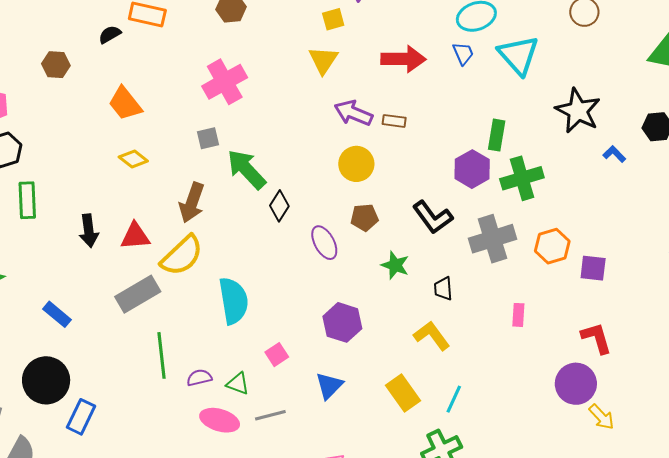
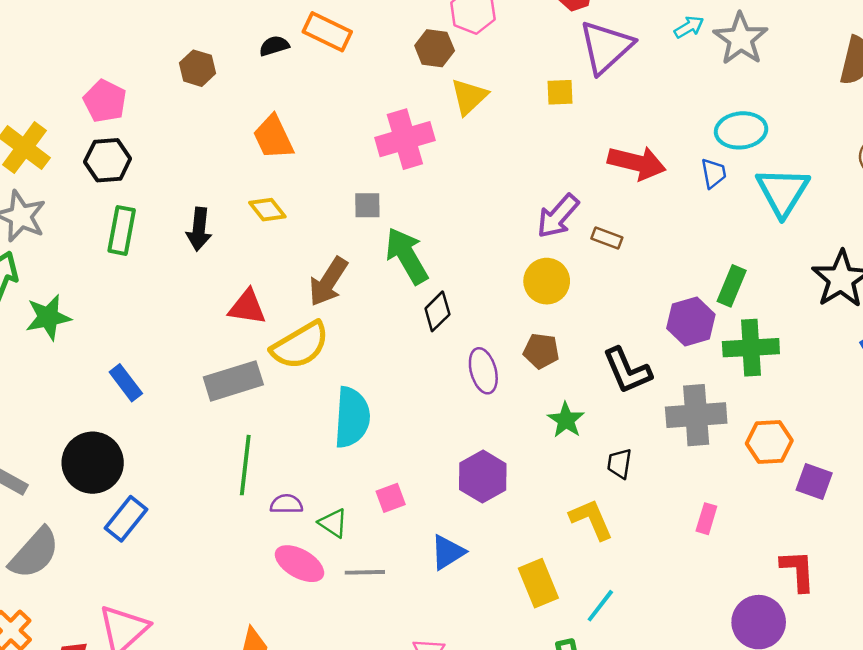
yellow triangle: (323, 60) -> (469, 97), moved
purple arrow: (353, 113) -> (558, 216), turned -84
black arrow: (89, 231) -> (199, 229), moved

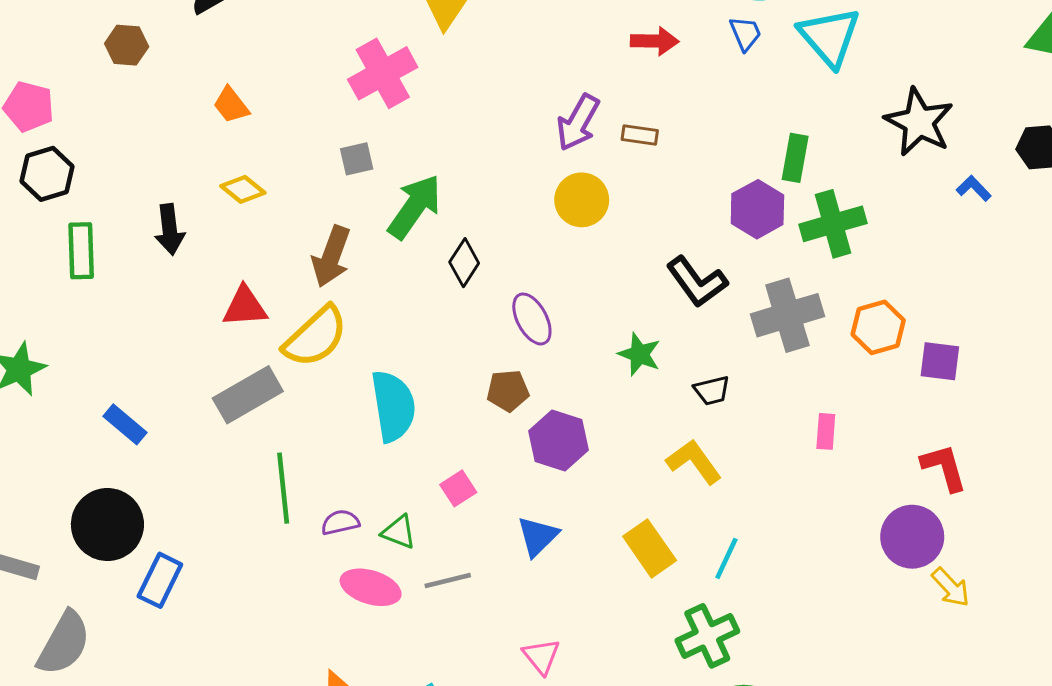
orange trapezoid: (273, 137) -> (231, 105), size x0.7
red arrow: (637, 163) -> (655, 41), size x0.7
green arrow: (407, 256) -> (415, 207), turned 78
brown pentagon: (541, 351) -> (508, 391), moved
black trapezoid: (619, 464) -> (712, 390), turned -100

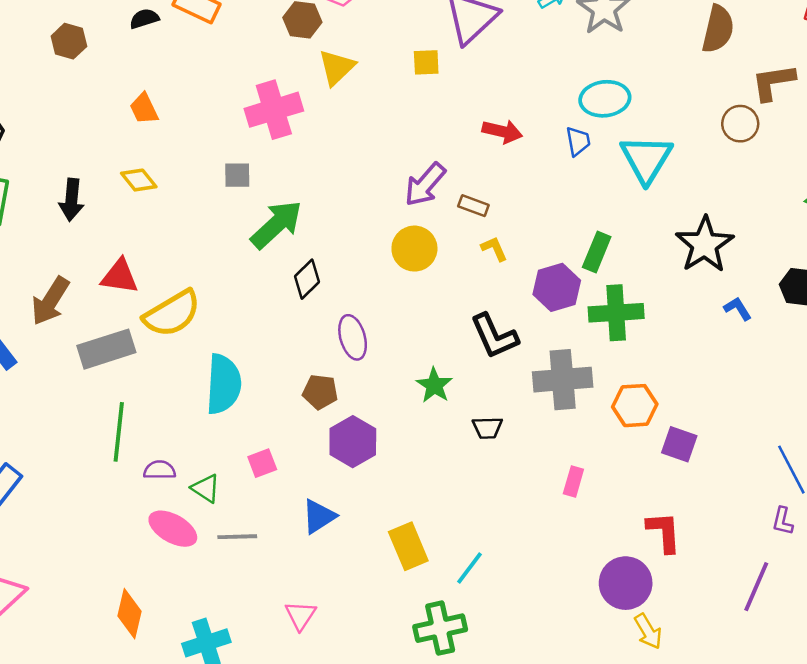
brown arrow: (331, 257) -> (50, 301), moved
yellow L-shape: (694, 462) -> (494, 249), moved, size x0.6

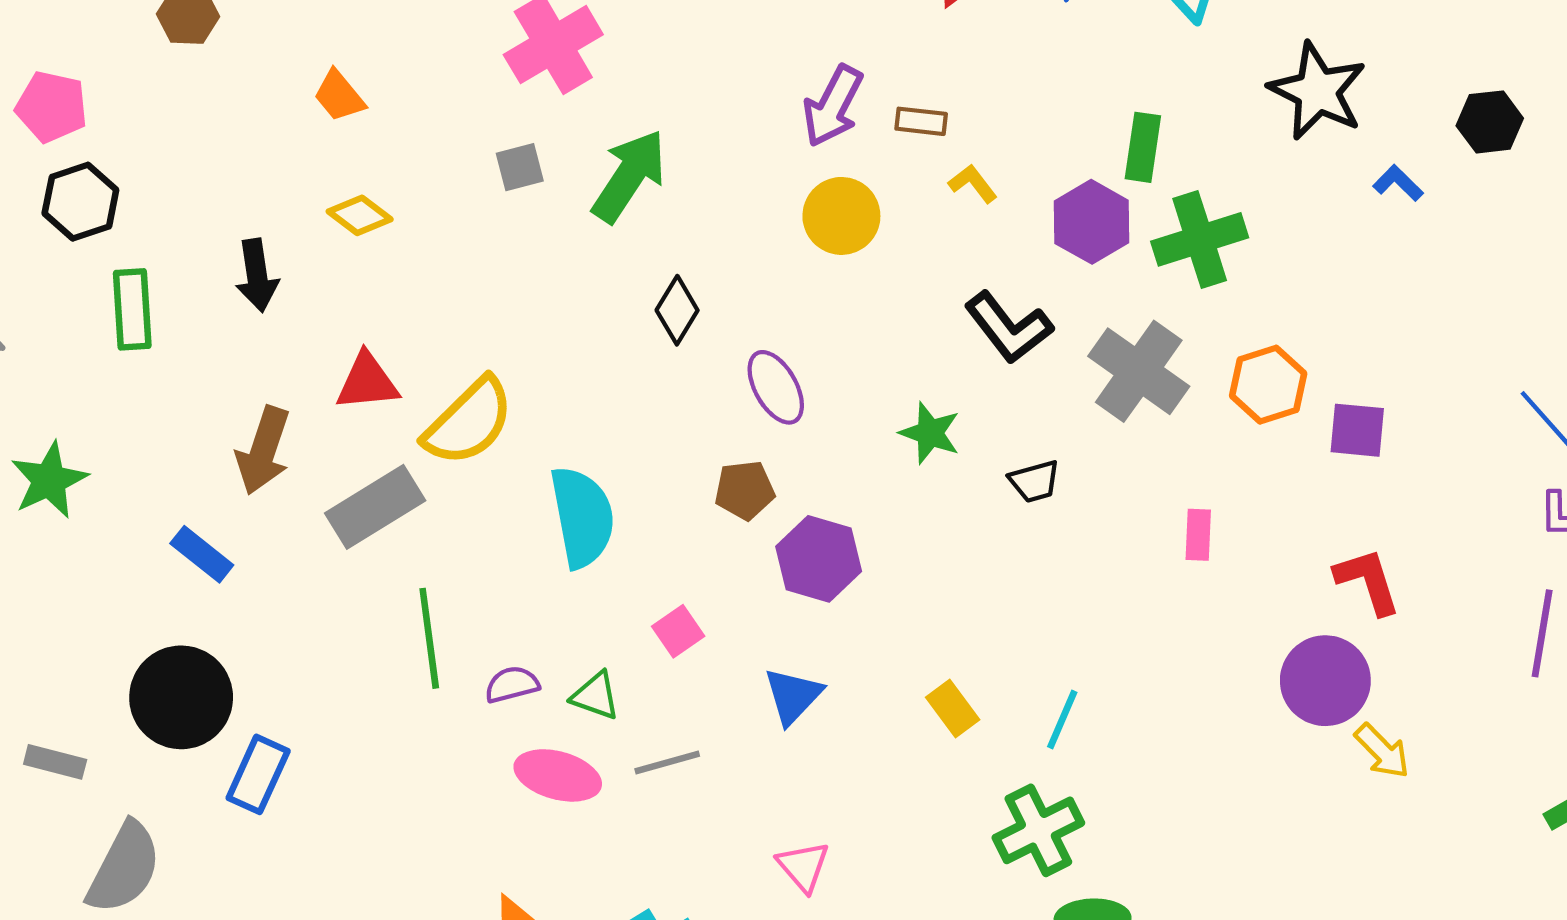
green arrow: (276, 225) -> (629, 176), moved
gray cross: (563, 380) -> (1139, 371), turned -36
yellow rectangle: (408, 546) -> (953, 709), size x0.7

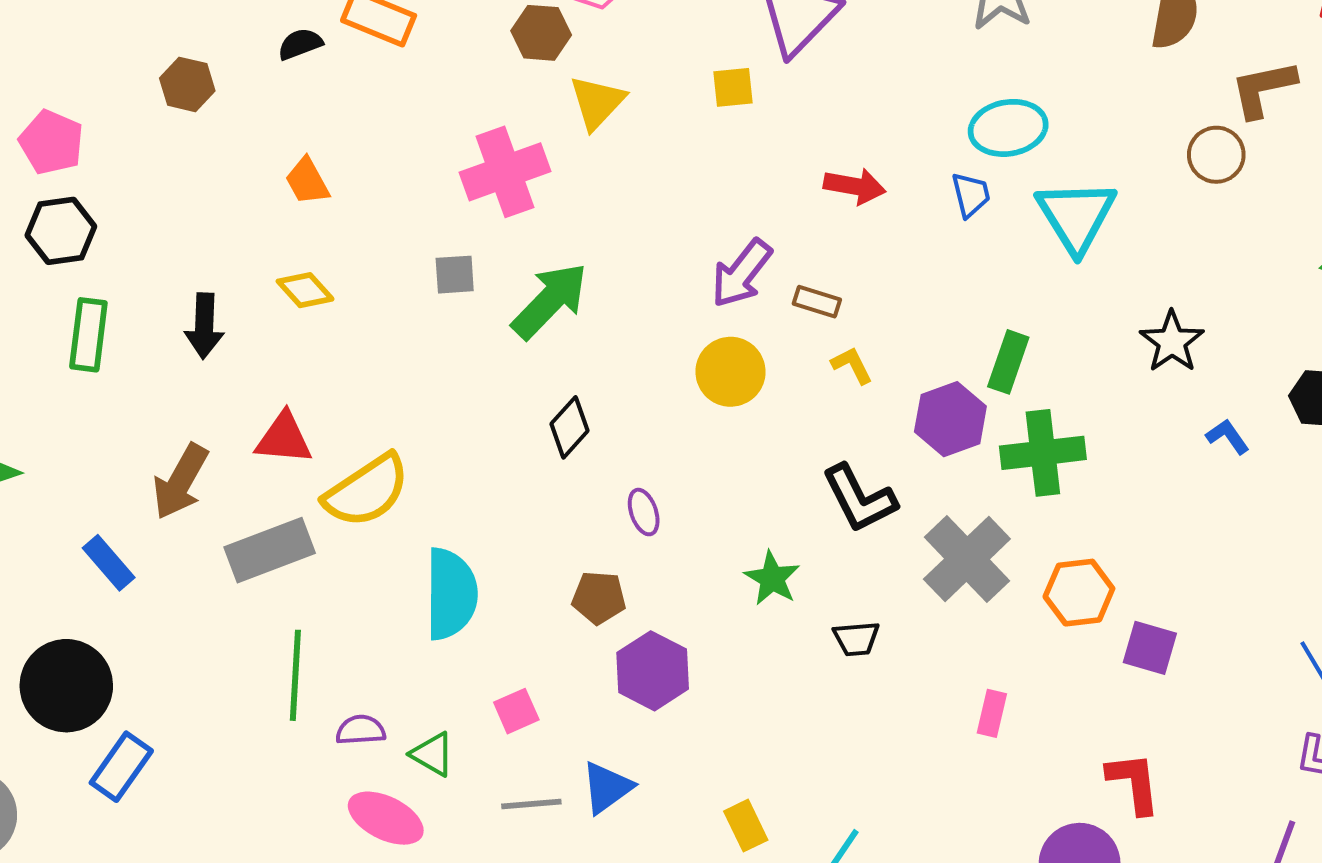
black star: (1317, 91) -> (1172, 342), size x0.7
purple ellipse: (776, 387) -> (644, 512), size x0.7
gray line: (667, 763) -> (531, 804), moved

